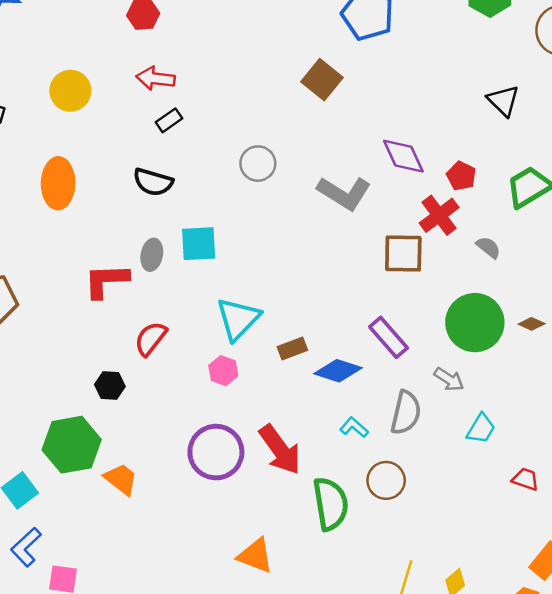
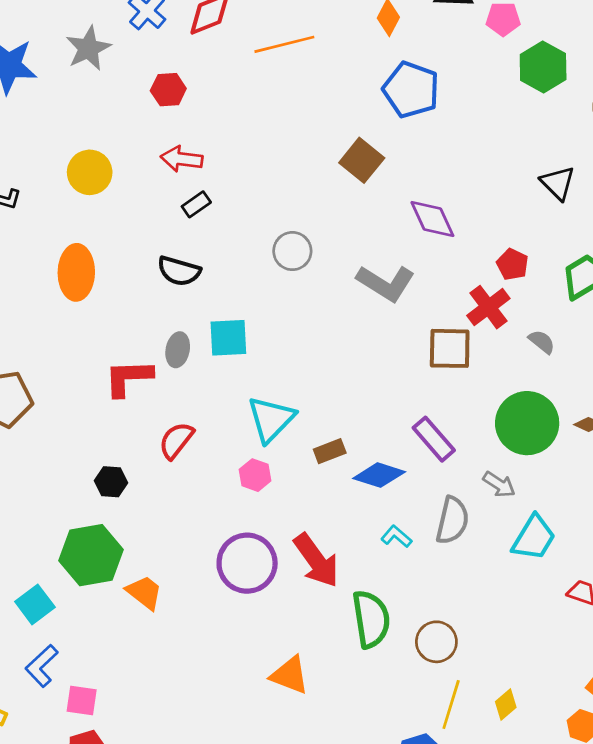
purple diamond: (403, 156) -> (432, 219), moved
black hexagon: (110, 385) -> (111, 482), moved
cyan trapezoid: (481, 429) -> (534, 538), size x1.4
brown circle: (386, 480) -> (436, 642), moved

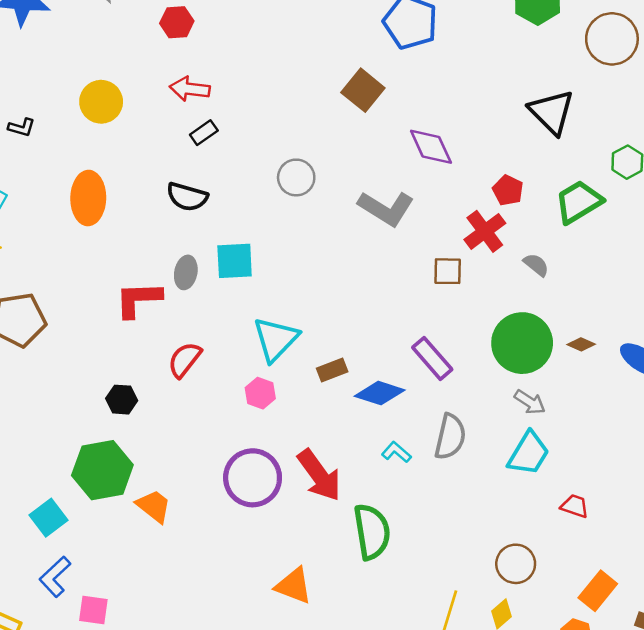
black triangle: (558, 183) -> (552, 112), size x1.4
brown square: (450, 348) -> (448, 271), size x0.7
gray arrow: (499, 484) -> (530, 402), moved
brown circle: (436, 642) -> (516, 564), moved

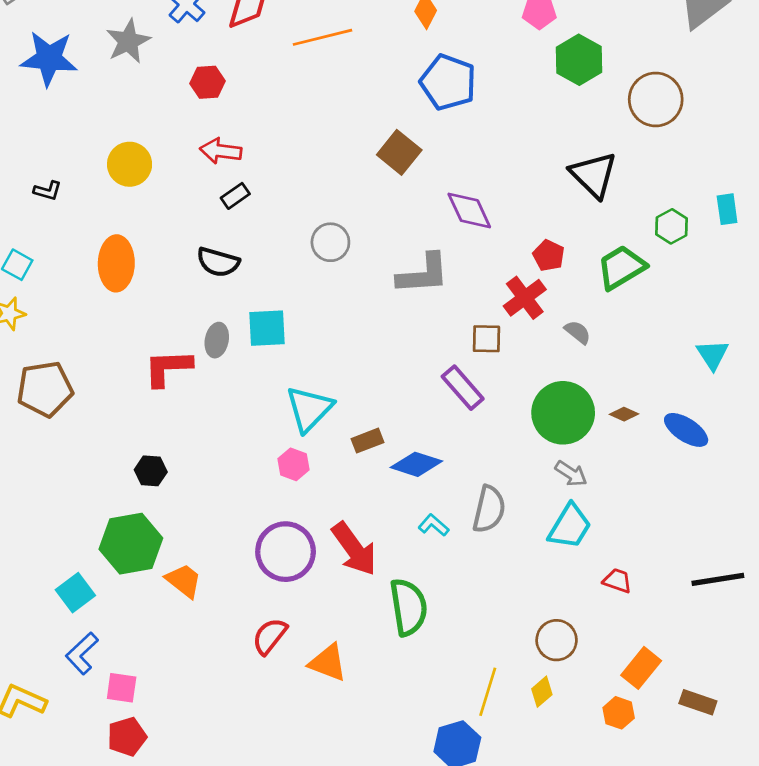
gray L-shape: (386, 208) -> (423, 274), turned -36
purple rectangle: (432, 358) -> (463, 388), moved
red semicircle: (185, 360) -> (270, 636), moved

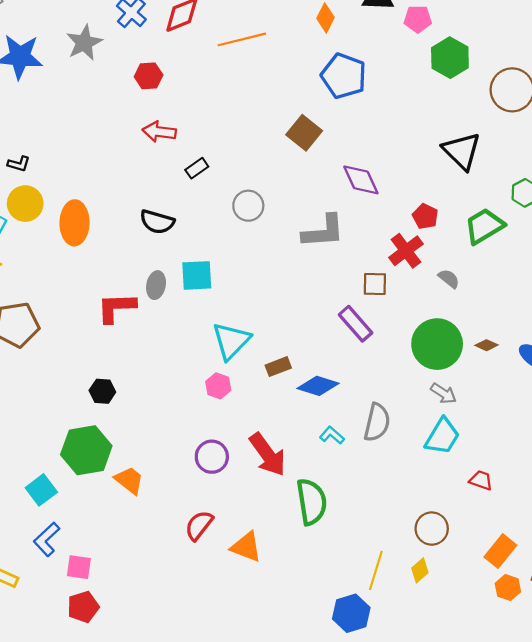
yellow circle: (130, 164) -> (25, 204), moved
black rectangle: (235, 196) -> (197, 168), moved
purple circle: (286, 552) -> (212, 457), size x0.7
orange hexagon: (619, 713) -> (508, 588), moved

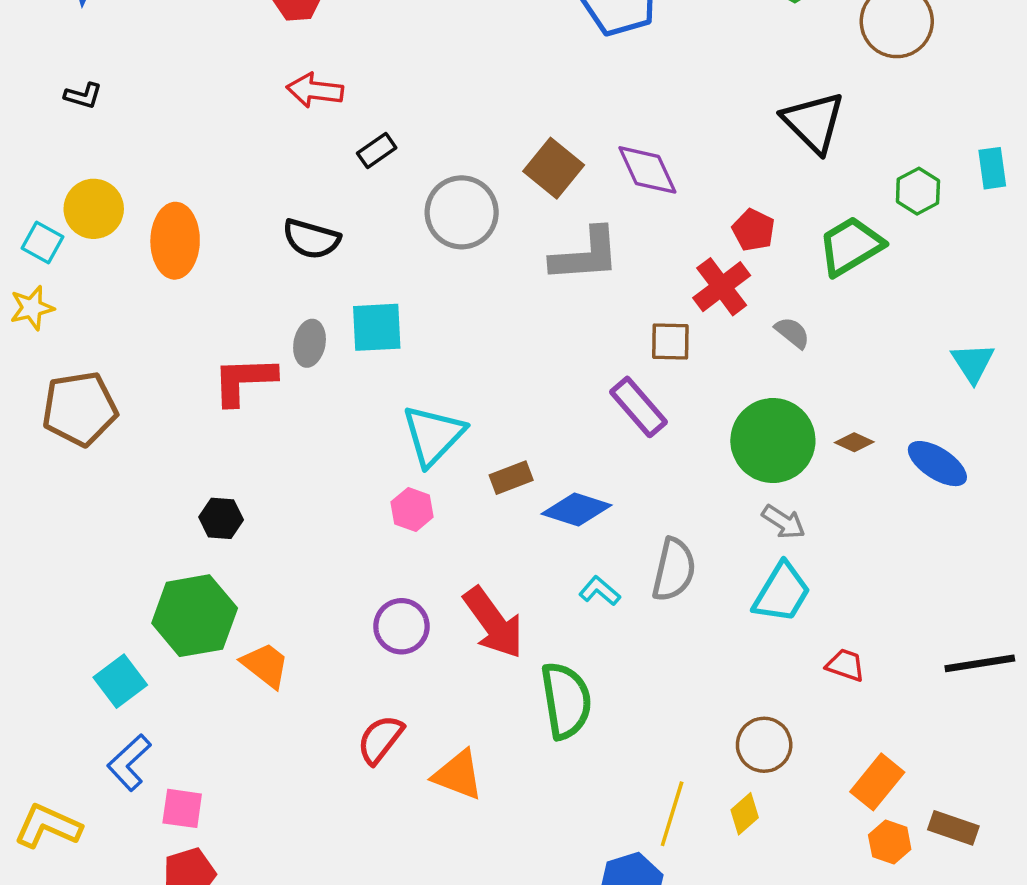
brown square: (304, 133) -> (554, 168), moved
black L-shape: (19, 164) -> (83, 96), moved
gray circle: (248, 206) -> (462, 212), size x1.4

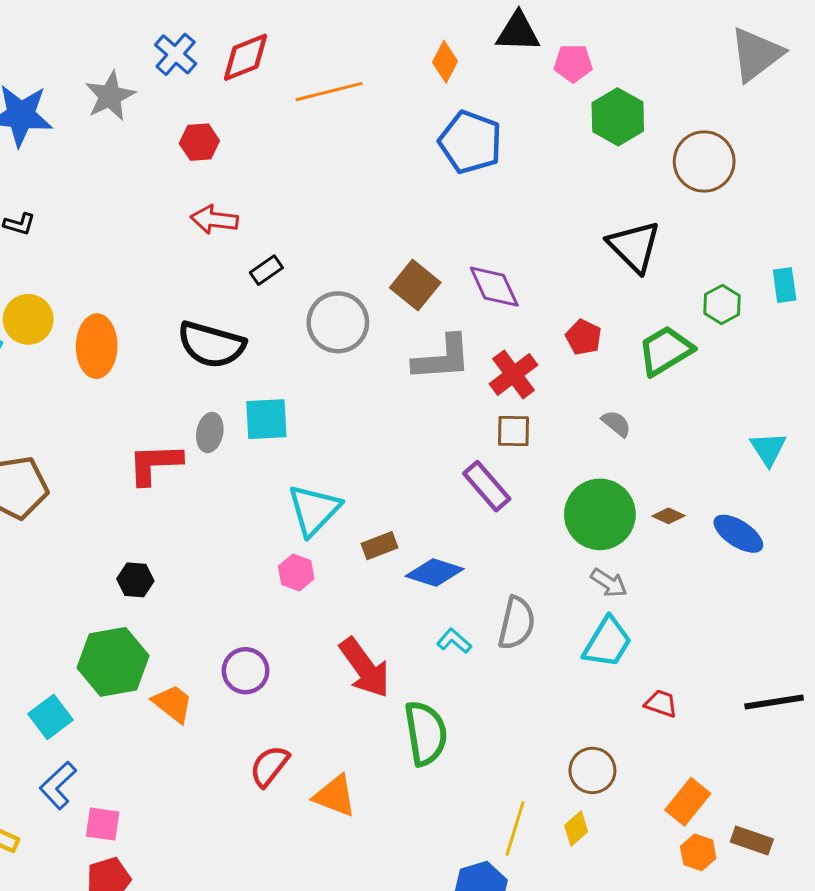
black semicircle: (311, 239) -> (211, 345), size x1.4
red cross: (722, 287) -> (514, 374), moved
purple circle: (401, 626) -> (246, 671), moved

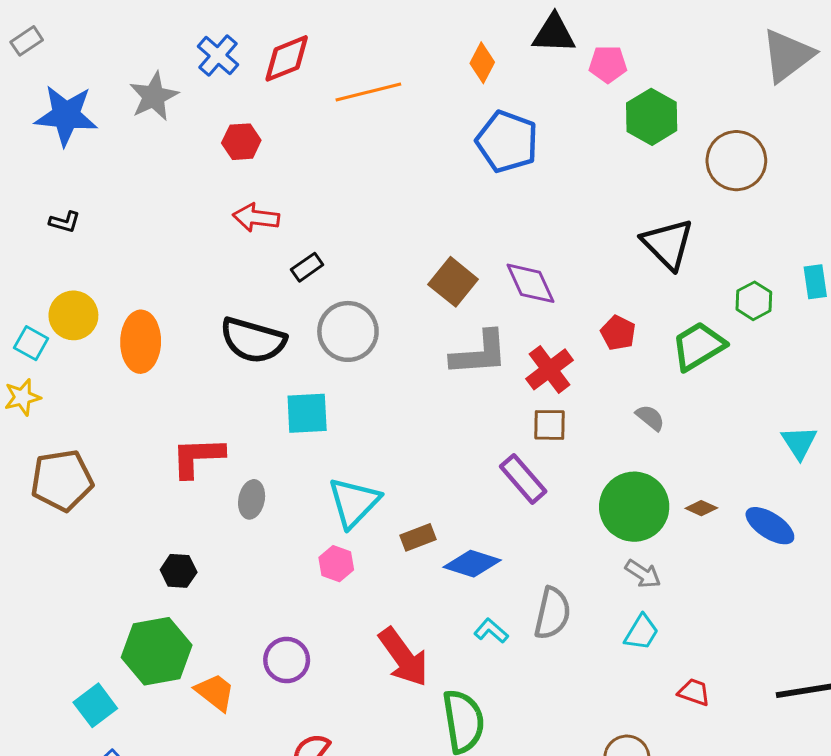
gray circle: (338, 322) -> (348, 331), moved
gray ellipse: (210, 432) -> (252, 499), moved
cyan trapezoid: (607, 642) -> (641, 632), size x0.7

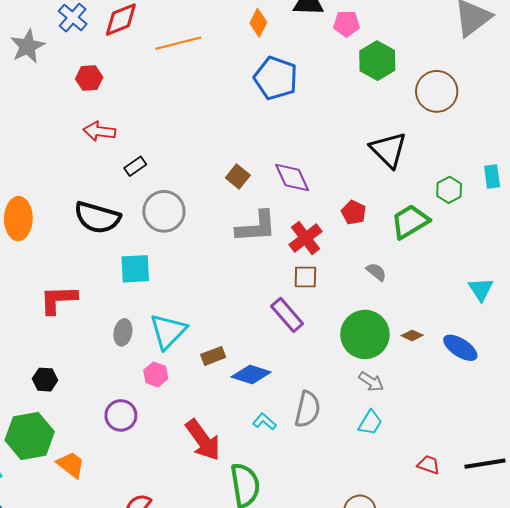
brown square: (453, 282) -> (238, 176), size x0.7
gray ellipse: (252, 499) -> (123, 332), moved
purple circle: (287, 660) -> (121, 415), moved
red trapezoid: (694, 692) -> (429, 465), moved

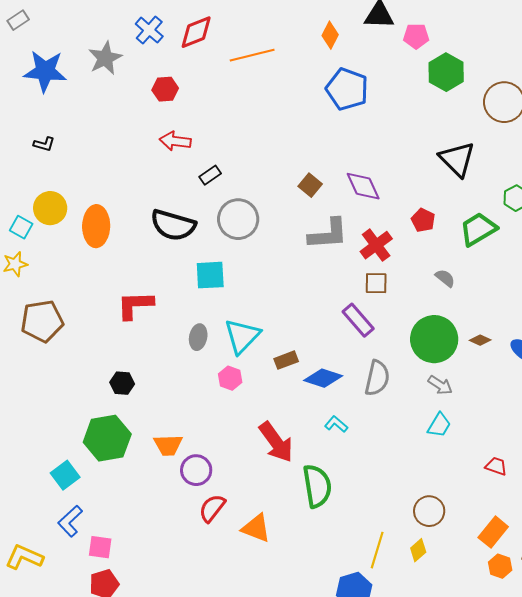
gray semicircle: (308, 409) -> (377, 378), moved
purple circle: (121, 415) -> (196, 470), moved
orange trapezoid: (71, 465) -> (168, 445), moved, turned 140

